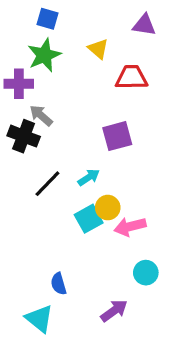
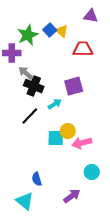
blue square: (47, 19) -> (50, 30), moved, turned 32
black cross: (24, 136) -> (34, 86), moved
cyan arrow: (89, 177) -> (55, 104), moved
cyan square: (89, 219) -> (56, 138), turned 30

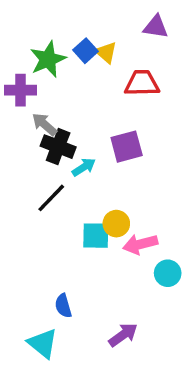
cyan arrow: (55, 104) -> (84, 167), moved
cyan circle: (92, 172) -> (168, 273), moved

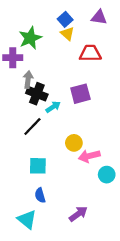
blue square: (85, 51) -> (65, 19), moved
gray arrow: (44, 124) -> (28, 80), turned 56
cyan square: (96, 236) -> (38, 166), moved

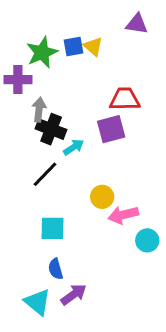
blue square: (65, 19) -> (74, 46), moved, turned 32
red trapezoid: (90, 53) -> (125, 99), moved
purple arrow: (78, 214) -> (74, 295), moved

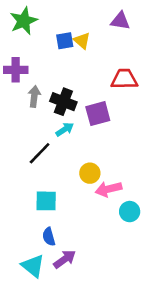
green star: (42, 52) -> (24, 21), moved
red trapezoid: (125, 99) -> (124, 79), moved
black cross: (51, 129) -> (63, 102), moved

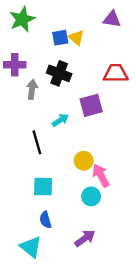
black cross: (63, 102) -> (59, 73), moved
black line: (40, 153) -> (37, 142), turned -60
pink arrow: (108, 189) -> (101, 175), turned 75
cyan circle: (130, 212) -> (91, 196), moved
purple arrow: (65, 259) -> (85, 238), moved

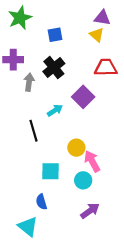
yellow triangle: (76, 38) -> (97, 35), moved
black cross: (59, 73) -> (54, 68), turned 30
purple square: (91, 105) -> (83, 97), turned -30
cyan square: (43, 187) -> (50, 171), moved
purple arrow: (85, 238) -> (90, 211), moved

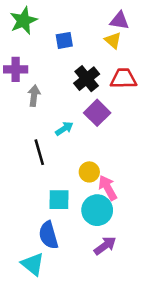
black cross: (54, 68) -> (87, 79), moved
cyan circle: (83, 180) -> (97, 210), size x1.5
blue semicircle: (41, 202) -> (48, 235), size x1.5

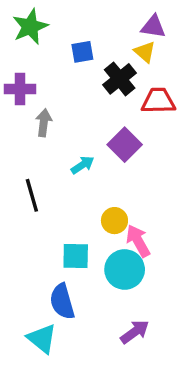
black cross: (87, 79) -> (120, 79), moved
black line: (39, 152) -> (32, 195), moved
purple arrow: (105, 246) -> (135, 332), moved

